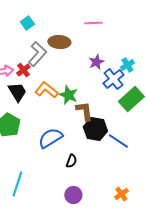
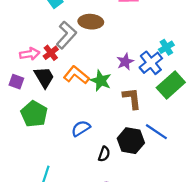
purple star: (96, 62) -> (125, 62), moved
brown L-shape: (84, 111) -> (132, 98), moved
black hexagon: (95, 129) -> (131, 141), moved
blue semicircle: (50, 138) -> (81, 128), size x0.7

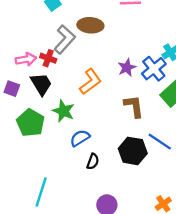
red cross: (51, 53) -> (48, 58), turned -32
orange L-shape: (76, 75) -> (90, 82), moved, turned 105
green star: (101, 81) -> (63, 111), moved
black semicircle: (104, 154) -> (93, 161), moved

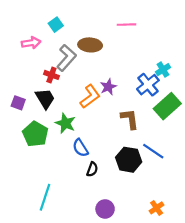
pink arrow: (26, 59) -> (31, 43), moved
purple star: (127, 68) -> (108, 87), moved
blue semicircle: (80, 138) -> (80, 148), turned -90

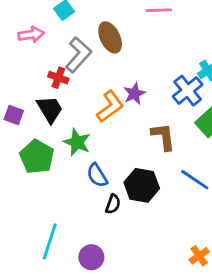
brown ellipse: (90, 45) -> (110, 37), turned 60
black hexagon: (129, 160) -> (142, 185), moved
purple circle: (105, 209) -> (91, 257), moved

